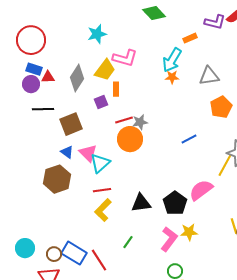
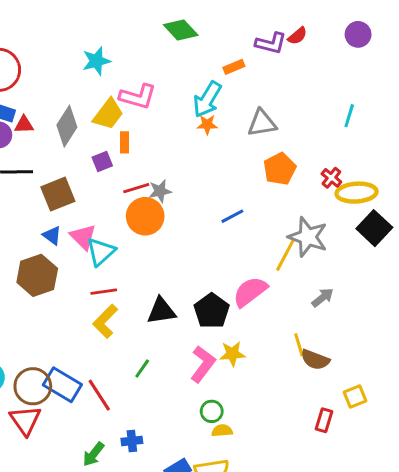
brown circle: (54, 254) -> (33, 386), size x1.6

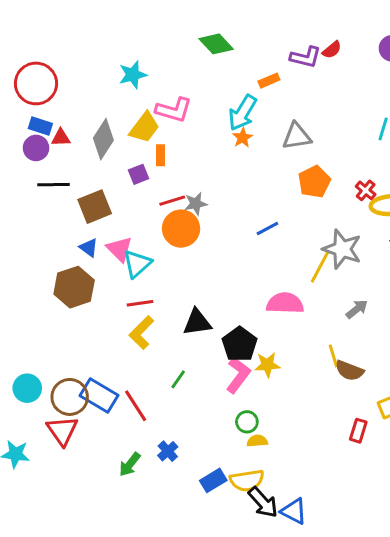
orange star: (207, 125) -> (243, 138), turned -30
pink semicircle: (250, 292) -> (285, 303), turned 39
black pentagon: (212, 311) -> (240, 344), moved
blue cross: (132, 441) -> (168, 451), turned -36

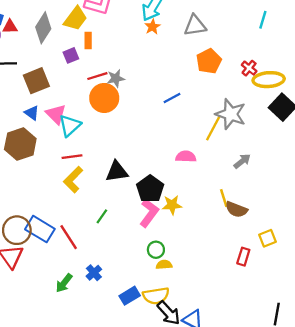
pink semicircle: (285, 303) -> (186, 157), size x0.7

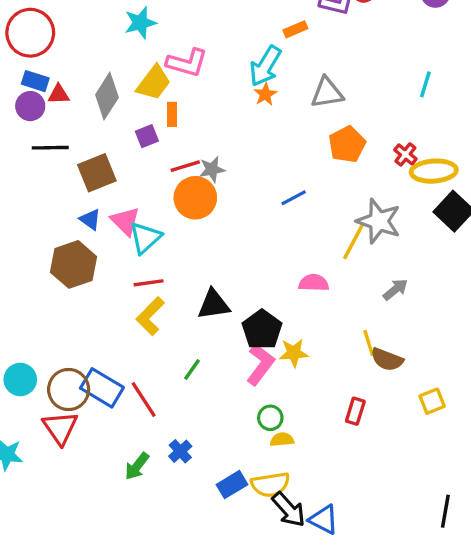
red rectangle: (243, 257) -> (355, 411), moved

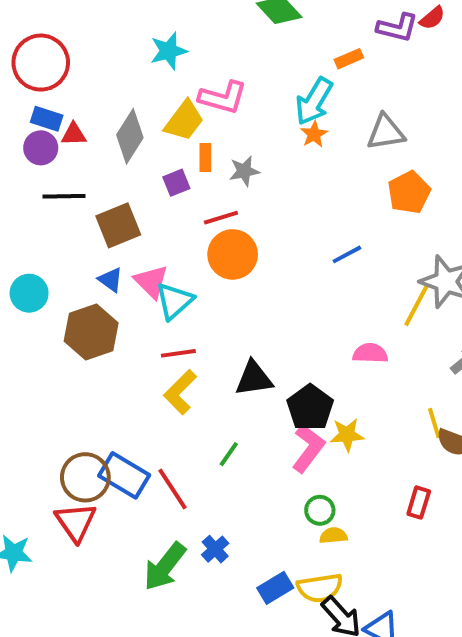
gray star: (212, 169) -> (244, 171), moved
cyan circle: (20, 379) -> (29, 293), moved
green arrow: (137, 466) -> (165, 567), size x1.5

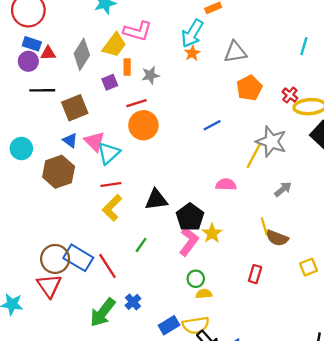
yellow star: (347, 435) -> (212, 233), turned -30

